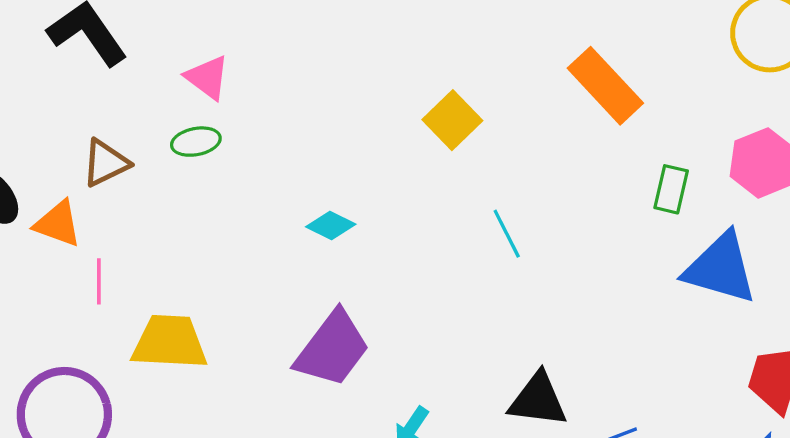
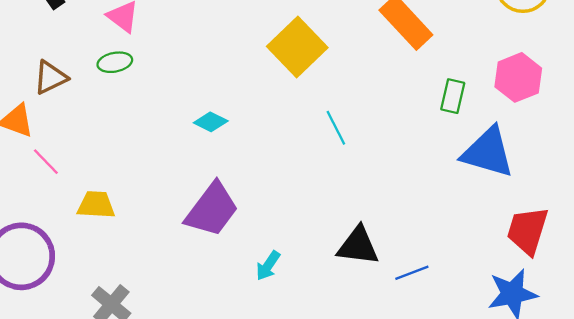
yellow square: (452, 120) -> (297, 47), size x1.4
pink line: (99, 281) -> (46, 162), turned -44
yellow trapezoid: (170, 342) -> (96, 205), size x0.7

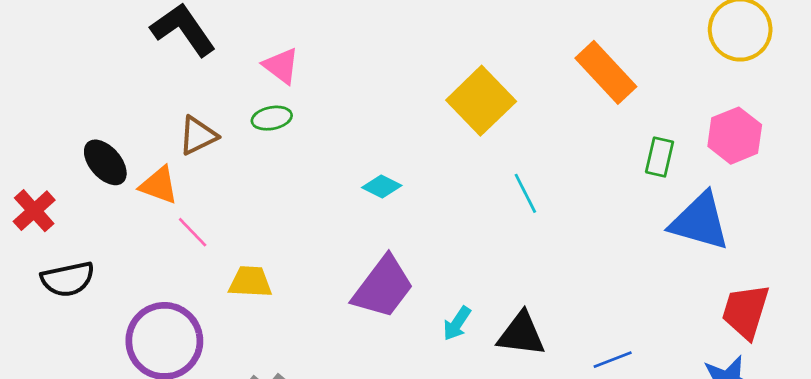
black triangle: (358, 246) -> (521, 334), moved
cyan arrow: (268, 266) -> (457, 323), moved

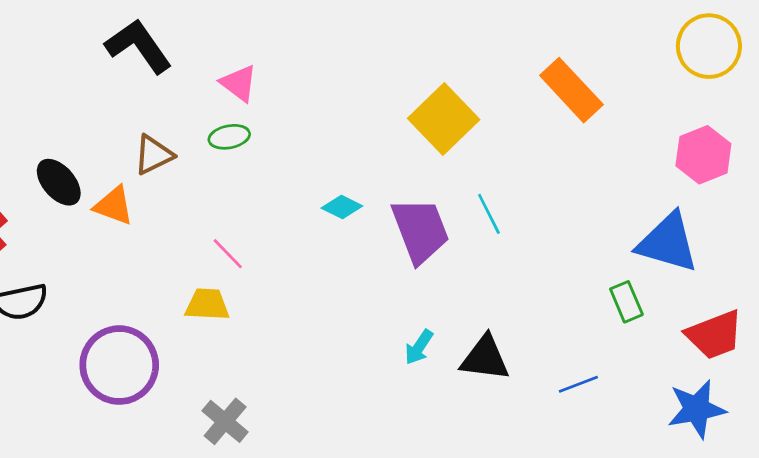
green rectangle: (660, 157) -> (626, 302), moved, turned -36
pink line: (193, 232) -> (228, 254), moved
purple trapezoid: (383, 287) -> (420, 230), moved, turned -58
red trapezoid: (745, 311) -> (714, 335), turned -128

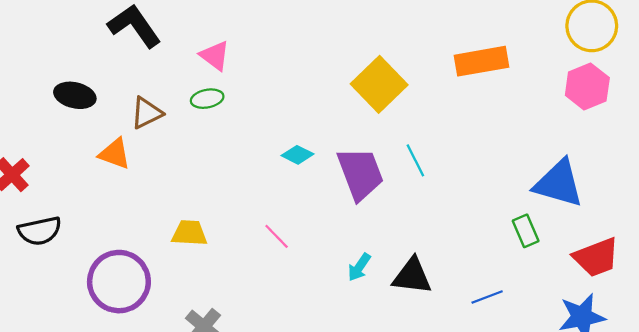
orange rectangle: (571, 90) -> (482, 61), turned -57
pink hexagon: (703, 155) -> (587, 86), moved
black ellipse: (59, 182) -> (75, 95), moved, turned -36
pink line: (228, 254) -> (277, 236), moved

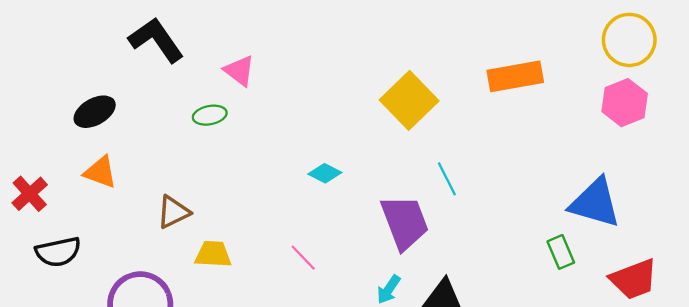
black ellipse: (75, 95) -> (95, 112), turned -42
green ellipse: (207, 99) -> (210, 115), moved
brown triangle: (147, 113) -> (173, 212), moved
orange triangle: (115, 154) -> (100, 172), moved
purple trapezoid: (360, 174) -> (405, 222), moved

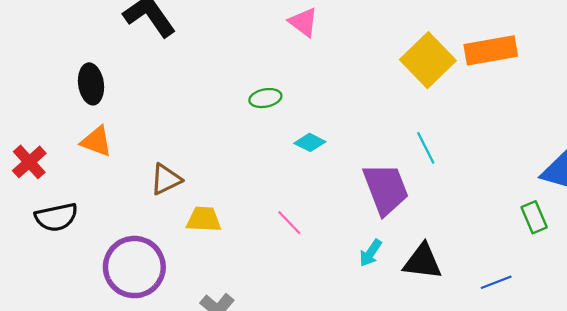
pink triangle: (239, 71) -> (303, 22), moved
yellow square: (409, 100) -> (428, 60), moved
black ellipse: (95, 112) -> (91, 84), turned -69
green ellipse: (210, 115) -> (265, 98), moved

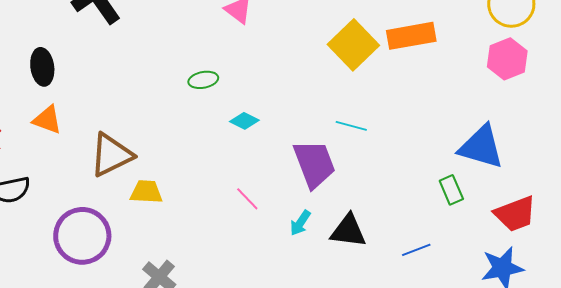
cyan line: (426, 148) -> (351, 126), turned -48
brown triangle: (166, 179) -> (111, 155), size x1.5
pink line: (289, 223) -> (247, 199), moved

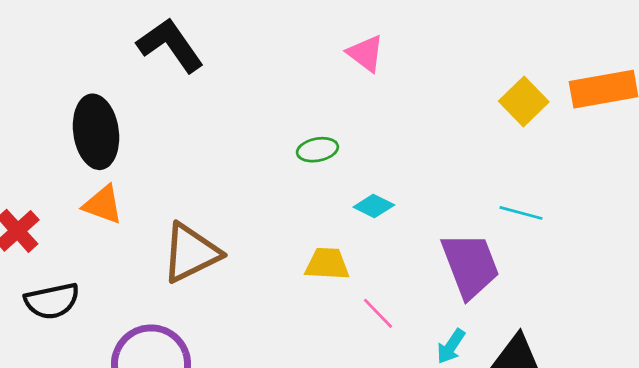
yellow square: (353, 45) -> (524, 102), size x0.7
black ellipse: (42, 67) -> (96, 132), size x1.4
yellow trapezoid: (146, 192) -> (327, 264), moved

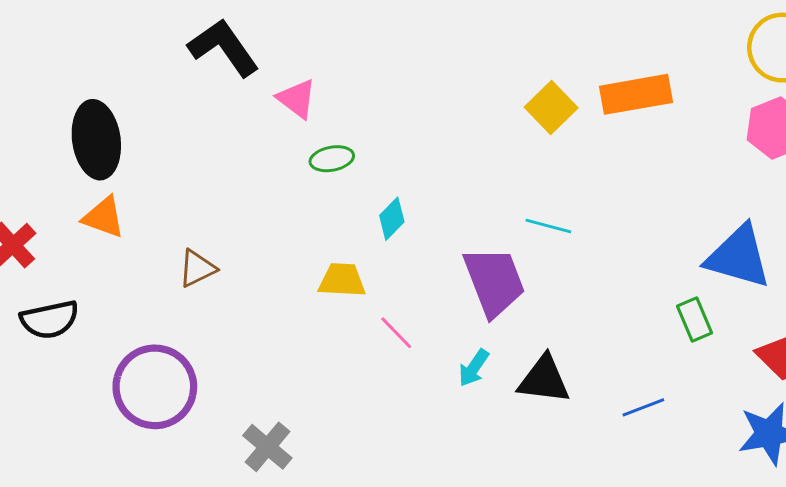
black L-shape: (170, 45) -> (224, 48), moved
pink triangle: (366, 53) -> (297, 99), moved
cyan diamond: (374, 206) -> (392, 219), turned -72
brown triangle: (191, 253) -> (197, 268), size x0.6

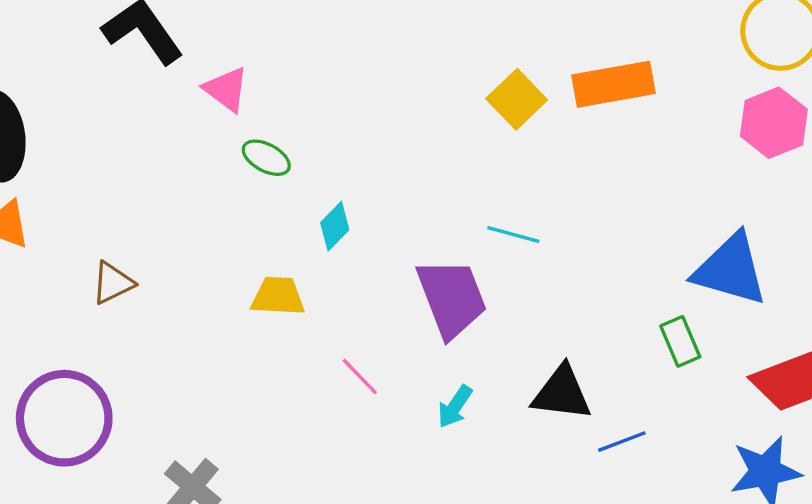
green ellipse: (332, 159) -> (266, 158), turned 39
pink line: (396, 333) -> (360, 376), moved
cyan arrow: (474, 368) -> (455, 406), moved
black triangle: (544, 380) -> (562, 393), moved

